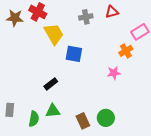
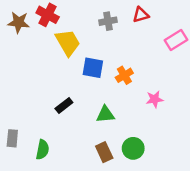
orange cross: (126, 51) -> (124, 75), moved
pink star: (114, 73) -> (155, 99), moved
green triangle: (53, 111) -> (105, 114), moved

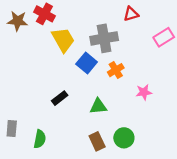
gray cross: (108, 21) -> (104, 38), moved, size x1.6
blue square: (93, 68) -> (87, 63), turned 30

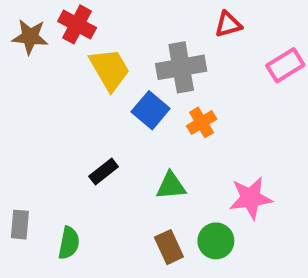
pink star: (144, 92) -> (251, 198), moved, size x1.5

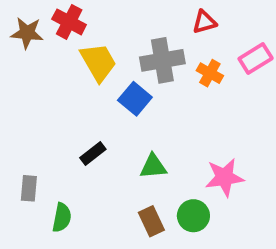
orange cross: (202, 122) -> (210, 73), moved, turned -30
gray rectangle: (20, 225) -> (29, 188), moved

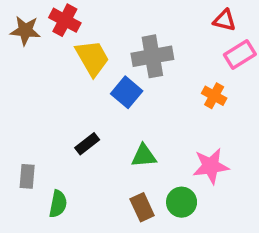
red triangle: (204, 22) -> (224, 20), moved, turned 30
orange cross: (210, 73) -> (214, 96), moved

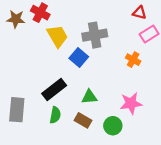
black rectangle: (87, 144) -> (54, 89), size x1.6
gray rectangle: (27, 176) -> (17, 110), size x1.6
green semicircle: (58, 204) -> (55, 115), moved
brown rectangle: (142, 207) -> (83, 120), moved, turned -35

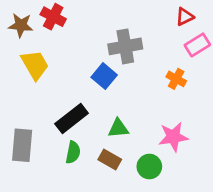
red triangle: (139, 13) -> (185, 17), turned -40
yellow trapezoid: (57, 36) -> (35, 65), moved

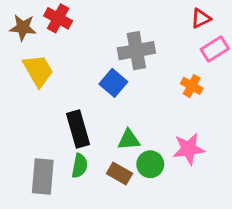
black rectangle: (72, 118) -> (78, 129), turned -68
gray rectangle: (22, 145) -> (43, 177), moved
green circle: (149, 167) -> (150, 164), moved

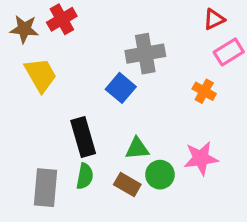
red cross: (58, 18) -> (62, 19), turned 32

